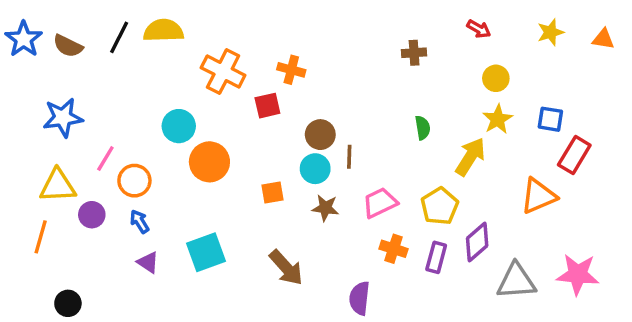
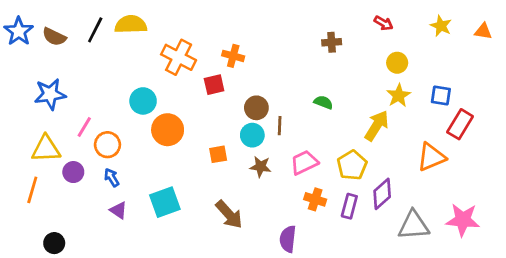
yellow star: (550, 32) -> (441, 26), turned -30
green semicircle: (423, 128) -> (323, 102), moved, turned -60

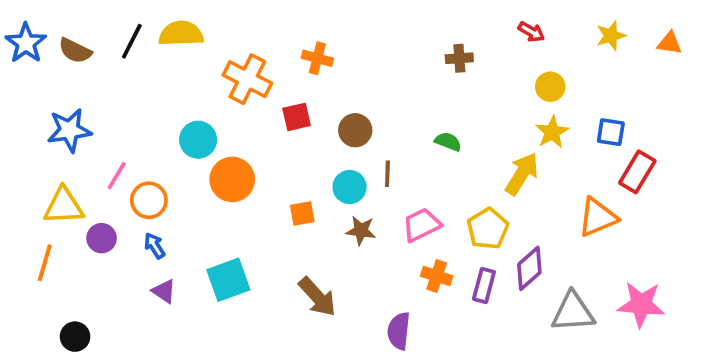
yellow star: (441, 26) -> (611, 36), turned 30
orange cross: (233, 56) -> (317, 58), moved
brown circle: (256, 108) -> (355, 130), moved

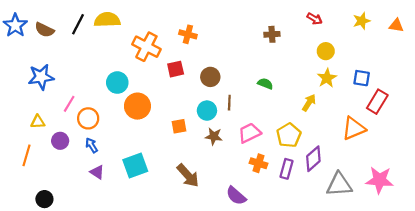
yellow arrow: (522, 174) -> (309, 103), size x0.7
yellow triangle: (64, 206) -> (38, 122), size x0.6
purple semicircle: (399, 331) -> (236, 196), turned -55

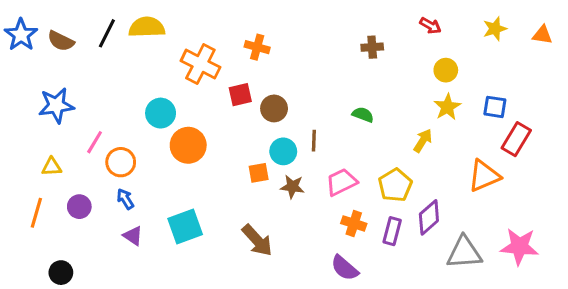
brown circle: (210, 77) -> (274, 108), moved
orange square: (179, 126) -> (259, 173), moved
purple circle: (60, 141) -> (79, 207), moved
purple semicircle: (236, 196) -> (345, 268), moved

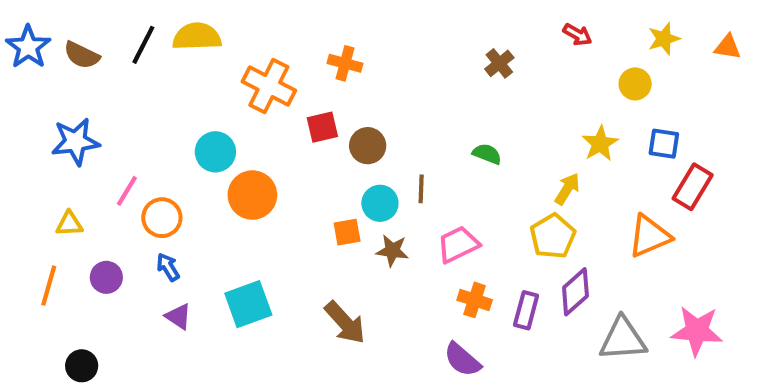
brown cross: (372, 47) -> (499, 63), turned -35
yellow circle: (446, 70) -> (635, 84), moved
yellow pentagon: (395, 185) -> (553, 236), moved

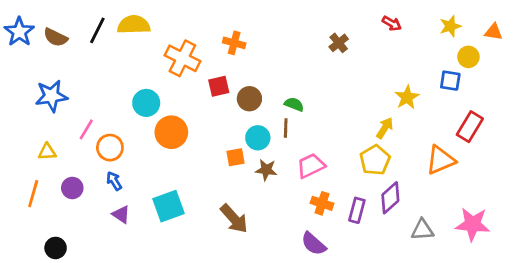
yellow circle: (635, 84) -> (468, 57), moved
blue square: (664, 144) -> (450, 81), moved
green semicircle: (487, 154) -> (294, 104), moved
gray triangle: (623, 339) -> (422, 230), size x0.7

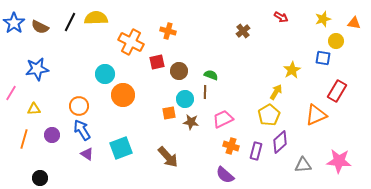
pink line: (86, 129) -> (11, 93), moved
blue arrow: (114, 181) -> (82, 130), size x1.5

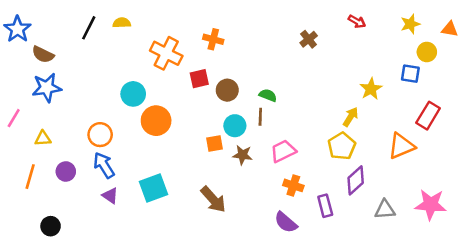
yellow semicircle: (96, 18) -> (122, 23), size x0.6
brown semicircle: (40, 27) -> (43, 55), moved
purple rectangle: (256, 151) -> (325, 206), moved, turned -30

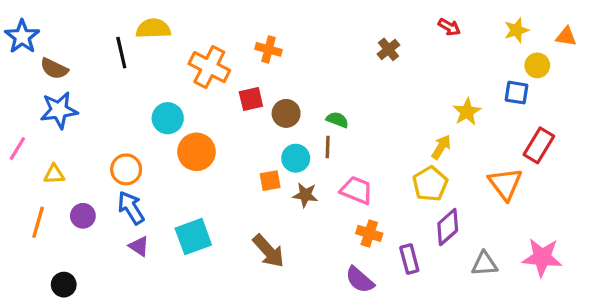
yellow semicircle: (122, 23) -> (153, 29), size x1.5
black line: (89, 28) -> (121, 53), moved, turned -40
orange triangle: (401, 146) -> (505, 184), turned -44
pink trapezoid: (283, 151) -> (356, 190), turned 48

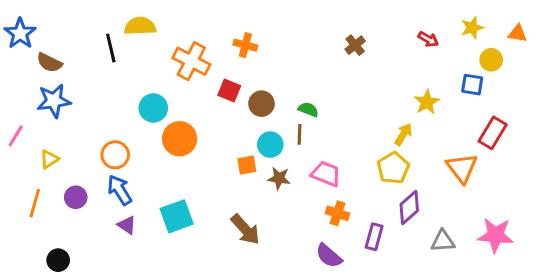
red arrow: (449, 27) -> (428, 39), moved
red square: (251, 99) -> (229, 90), turned 35
yellow triangle: (54, 174) -> (49, 159), turned -30
purple rectangle: (409, 259) -> (374, 237), turned 30

